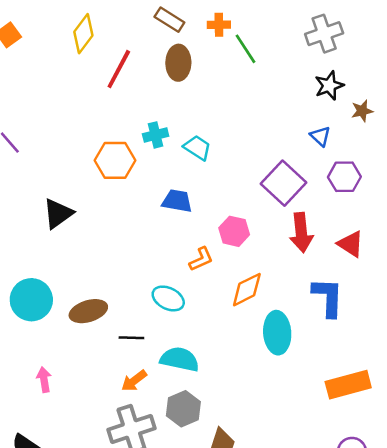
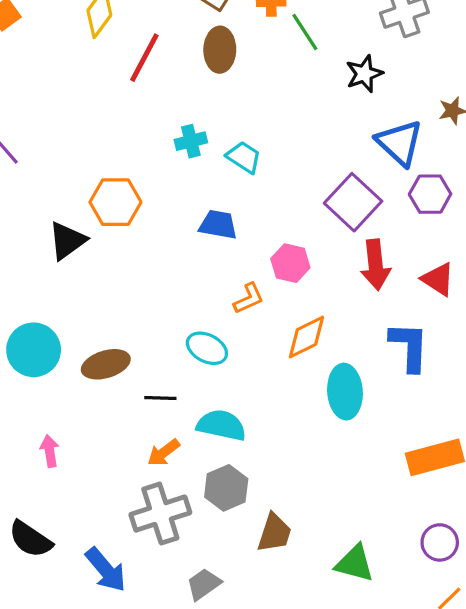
black star: (329, 86) -> (364, 74), moved
blue triangle: (320, 136) -> (400, 143), size x1.8
orange hexagon: (115, 160) -> (115, 202), moved

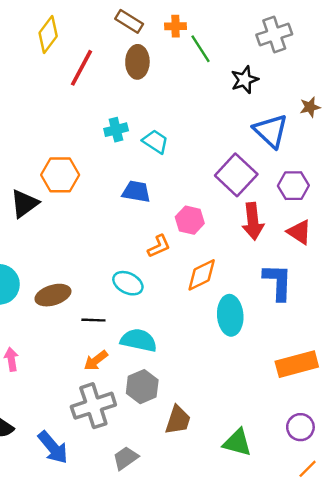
purple hexagon: (430, 194) -> (293, 186), moved

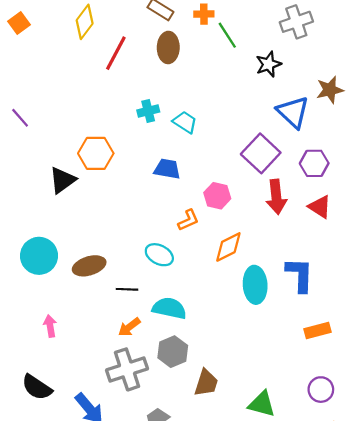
brown star: (310, 107) -> (330, 90), size x1.4
blue L-shape: (278, 282) -> (300, 275), moved
orange rectangle: (297, 364) -> (318, 330), size x0.7

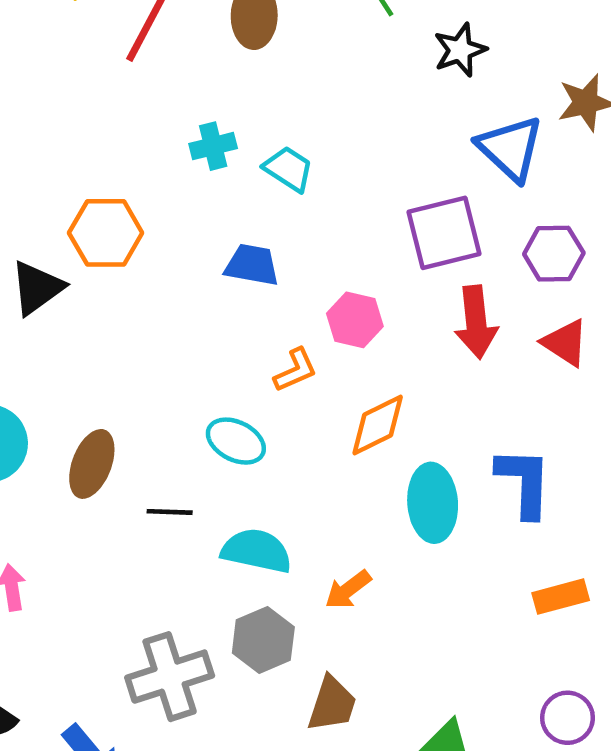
purple square: (261, 153) -> (444, 233), turned 33
brown ellipse: (89, 266) -> (92, 464), turned -52
orange arrow: (129, 327) -> (348, 590), moved

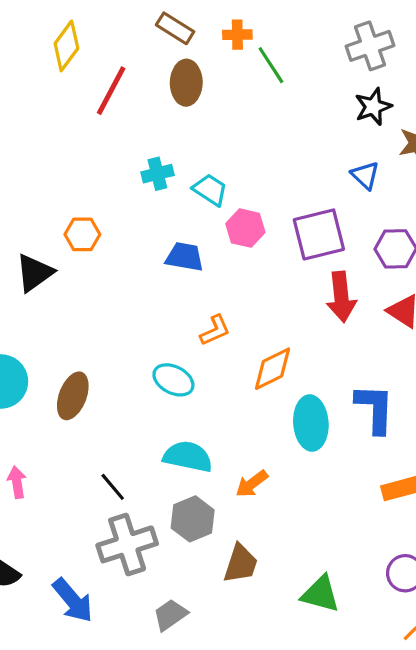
black star: (460, 50) -> (373, 107), moved
blue triangle: (510, 148) -> (365, 175), size x0.6
orange hexagon: (106, 233) -> (82, 234), size x0.7
pink hexagon: (355, 320) -> (245, 228), moved
black line: (170, 512) -> (113, 487), moved, turned 48

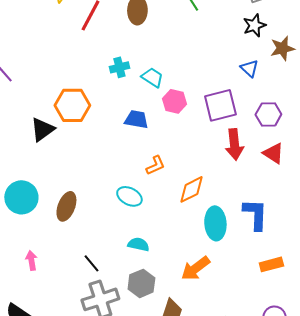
orange hexagon: (82, 234) -> (72, 105), size x1.6
cyan semicircle: (188, 457) -> (138, 244), size x0.7
orange arrow: (252, 484) -> (195, 268), moved, size x1.4

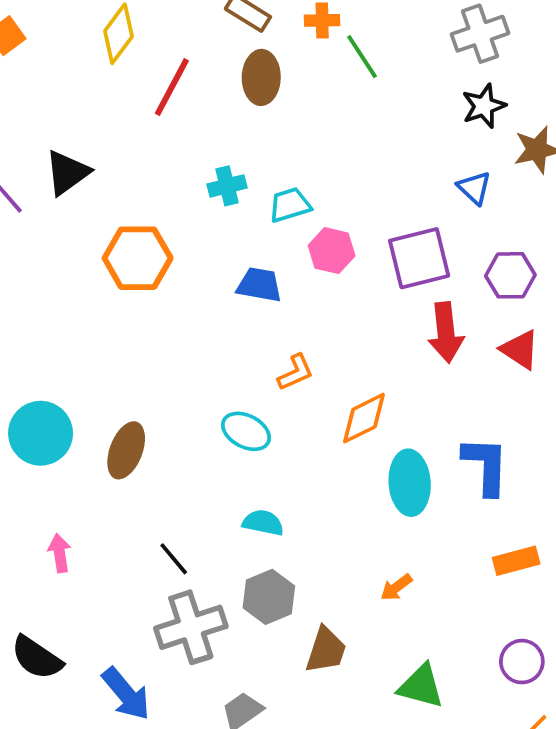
cyan trapezoid: (152, 77) -> (290, 205), turned -50
black triangle: (42, 129) -> (67, 173), moved
orange arrow: (195, 268) -> (396, 587), moved, size x0.6

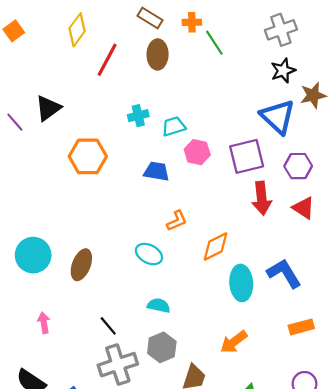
blue triangle: (474, 188) -> (278, 117), size x1.8
blue L-shape: (486, 466) -> (284, 273), turned -33
orange arrow: (396, 587) -> (234, 342), size x1.5

